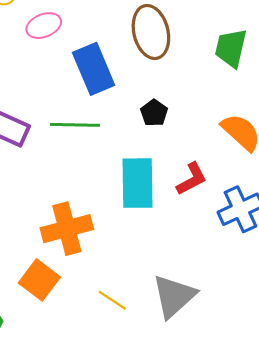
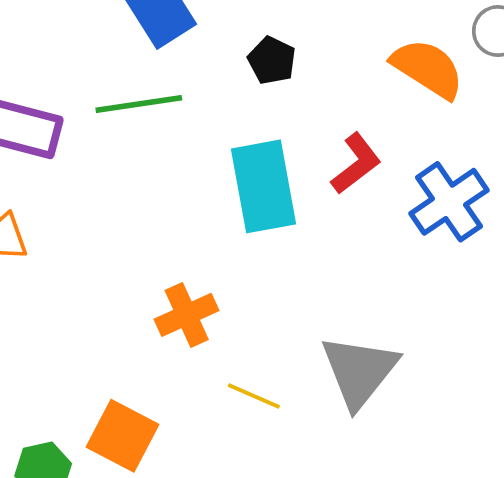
orange cross: (67, 229) -> (187, 315), moved, size x0.7
orange square: (39, 280) -> (123, 436), moved

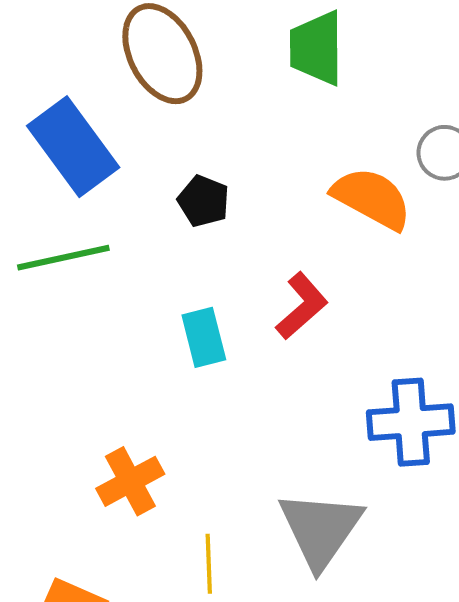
cyan rectangle: (264, 186) -> (204, 337), size x0.6
blue cross: (449, 202) -> (411, 422), moved, turned 34
yellow line: (254, 396) -> (209, 564), turned 68

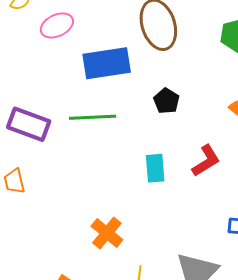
blue rectangle: (73, 147) -> (107, 63), turned -72
orange cross: (130, 481) -> (107, 233), turned -32

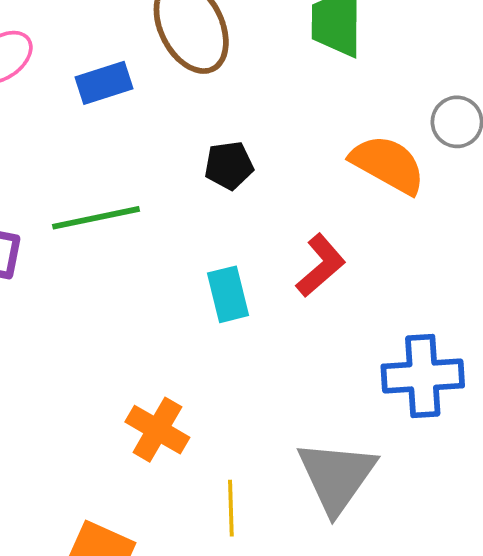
blue rectangle: (107, 63) -> (104, 83), moved, size x0.6
black pentagon: (166, 101) -> (229, 165), turned -30

